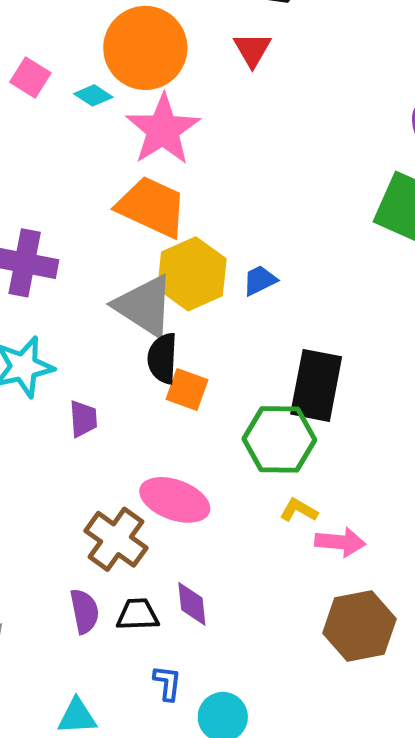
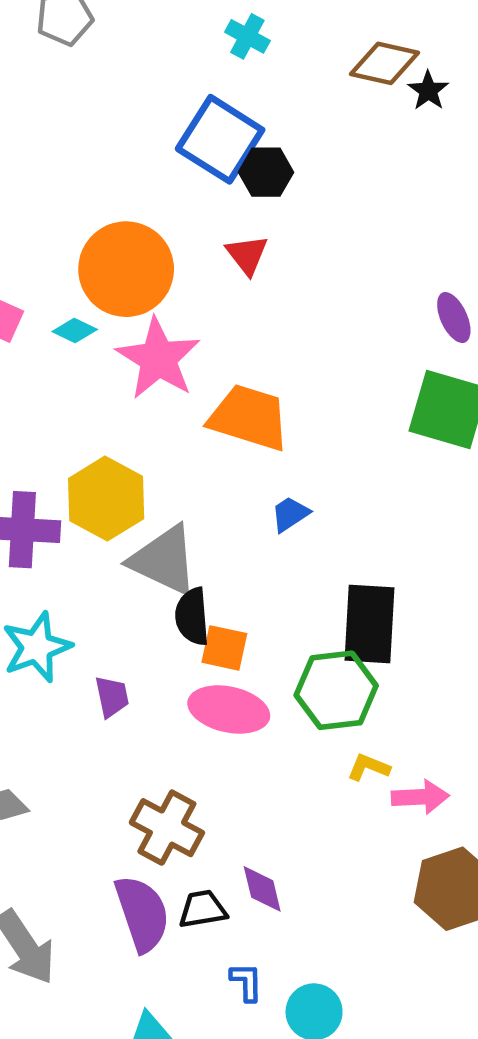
orange trapezoid: (152, 207) -> (249, 418), moved
yellow hexagon: (192, 274) -> (106, 499), moved
pink ellipse: (175, 500) -> (229, 710), moved
purple semicircle: (84, 611) -> (142, 913), size x1.5

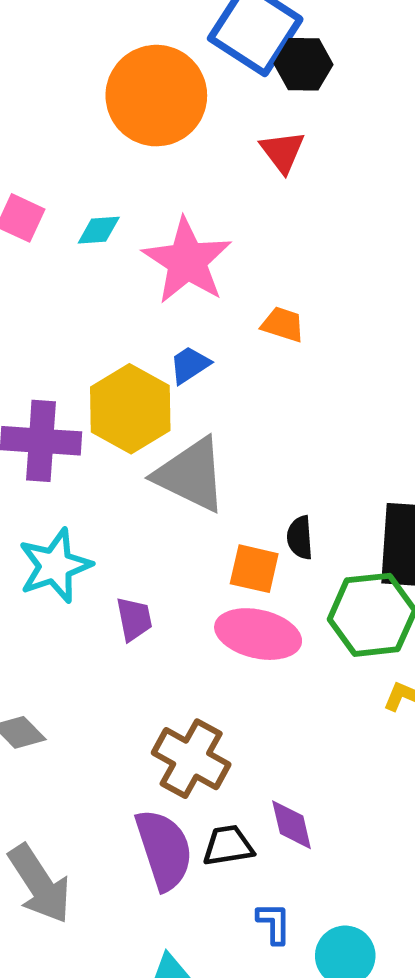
orange circle: (126, 269) -> (156, 96), moved
cyan diamond: (75, 331) -> (99, 230), turned -30
orange trapezoid: (249, 418) -> (283, 324), size x0.5
blue trapezoid: (290, 514) -> (190, 365), moved
black semicircle: (192, 617) -> (300, 538), moved, size x0.7

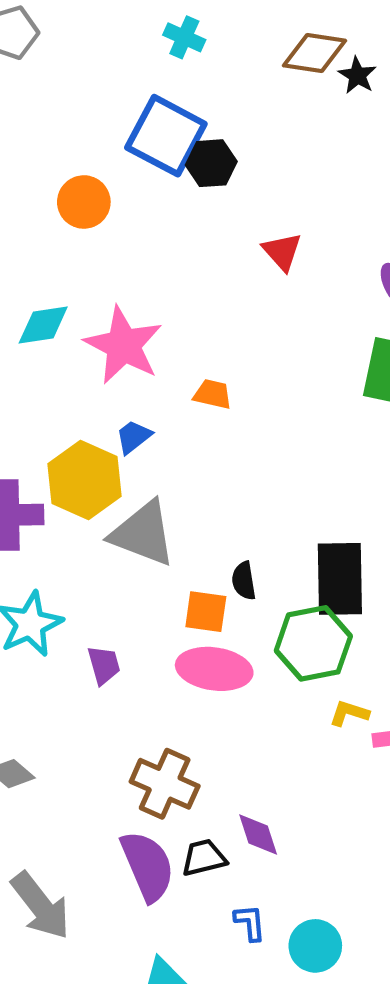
orange circle: (156, 96) -> (84, 202), size x0.6
red triangle: (283, 152) -> (282, 251), moved
cyan diamond: (99, 230) -> (43, 325), size x1.4

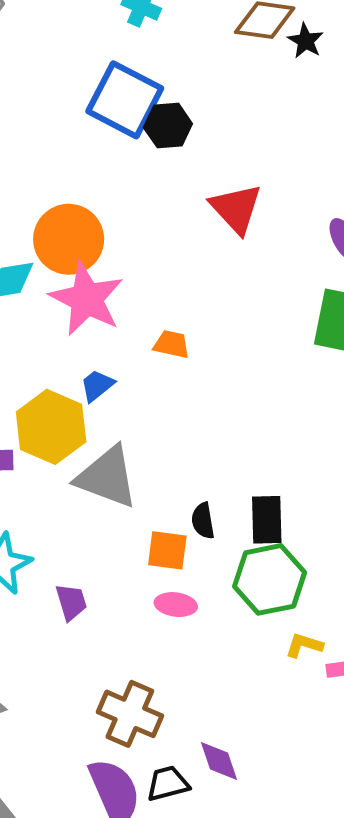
orange circle: (84, 202) -> (69, 239), moved, size x1.4
red triangle: (282, 251) -> (236, 208), size x1.4
black rectangle: (340, 579) -> (267, 520), moved, size x0.7
pink ellipse: (214, 669) -> (176, 605), size x0.6

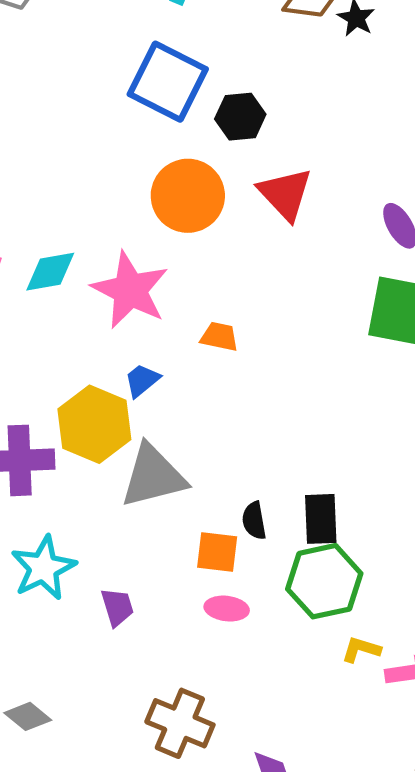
black hexagon: (168, 126) -> (240, 117), moved
orange circle: (69, 239) -> (188, 196), moved
gray triangle: (107, 477) -> (153, 476), turned -34

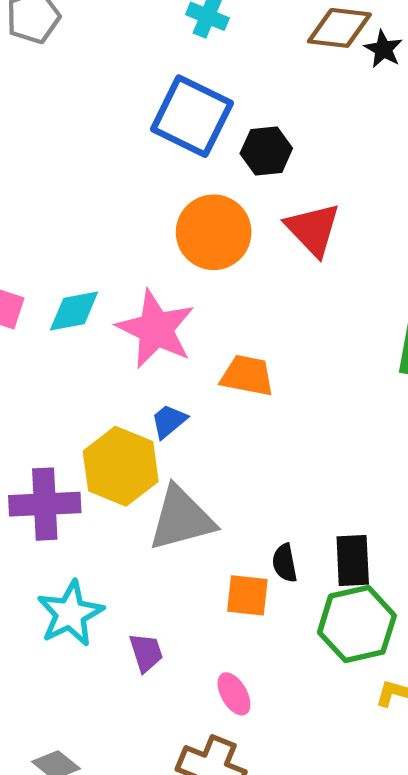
orange trapezoid: (219, 337) -> (247, 376), size x1.4
pink ellipse: (227, 609) -> (234, 694), moved, turned 54

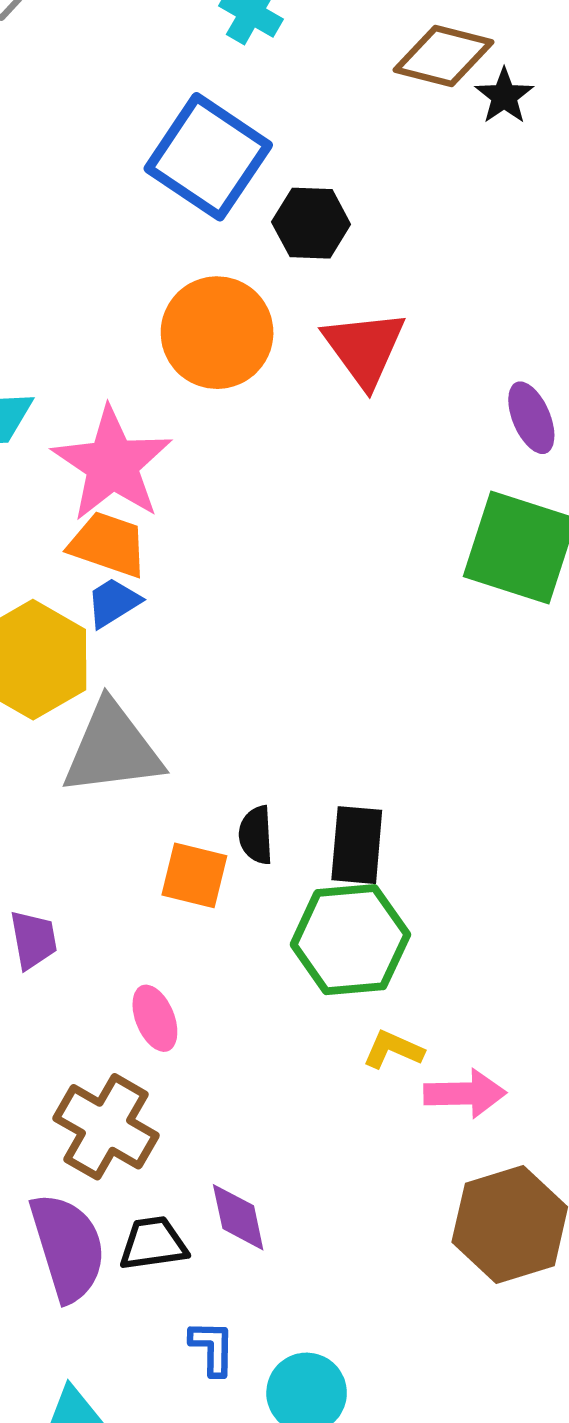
orange trapezoid: (247, 376) -> (108, 544), moved

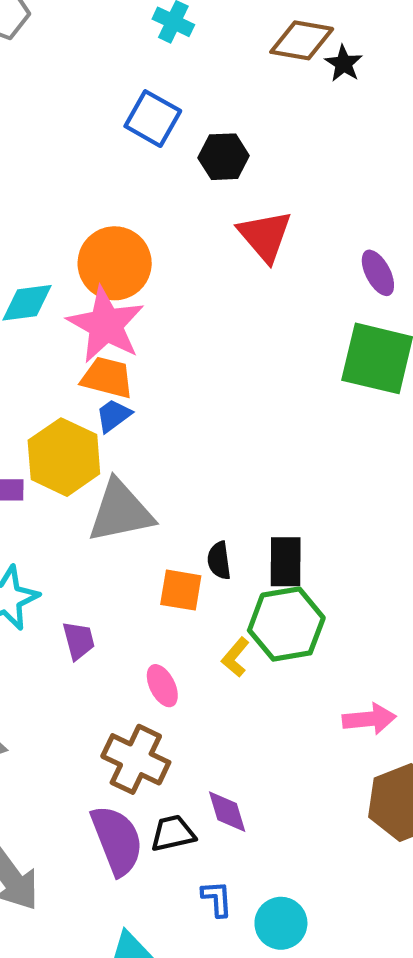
blue square: (208, 157) -> (153, 119), size x0.7
orange circle: (217, 333) -> (115, 263), moved
yellow L-shape: (393, 1050) -> (235, 657), moved, turned -69

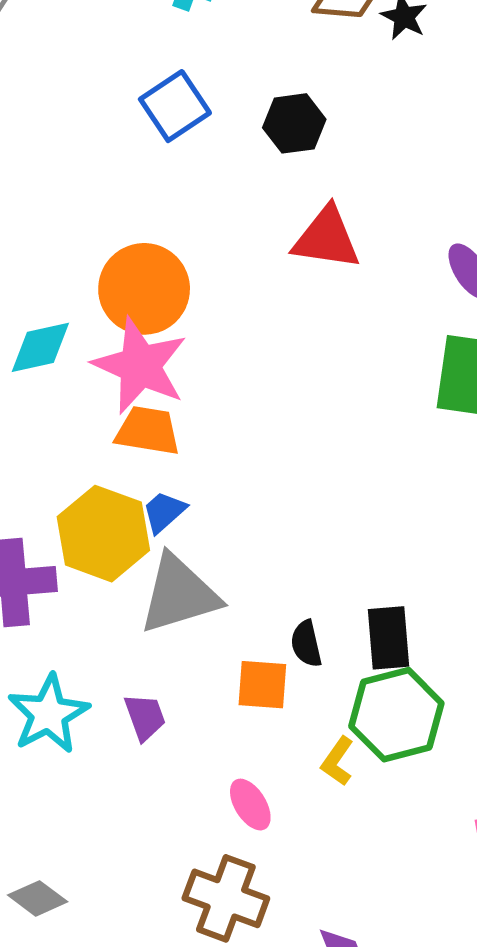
blue square: (153, 119) -> (175, 106), turned 32
black hexagon: (224, 157) -> (294, 123), moved
red triangle: (265, 236) -> (326, 238), turned -36
blue trapezoid: (114, 415) -> (164, 512), moved
purple trapezoid: (79, 640) -> (145, 717), moved

